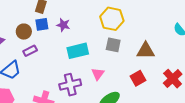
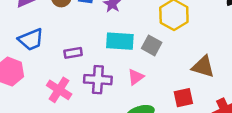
gray square: (113, 45) -> (152, 45), moved
purple rectangle: (30, 51) -> (73, 53), moved

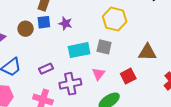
red square: (183, 98) -> (128, 76), moved

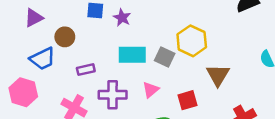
yellow hexagon: (115, 19) -> (192, 41), moved
brown circle: (26, 29) -> (65, 37), moved
brown triangle: (147, 52) -> (218, 75), turned 48

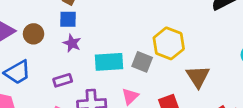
purple star: (122, 18) -> (72, 43), moved
brown circle: (65, 37) -> (34, 34), moved

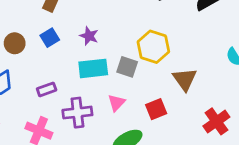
blue square: (68, 19) -> (50, 38), moved, turned -30
purple star: (72, 43) -> (89, 36), moved

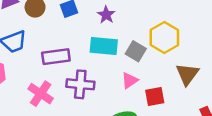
purple rectangle: (47, 89) -> (56, 57), size x1.5
pink triangle: (116, 103) -> (130, 81), moved

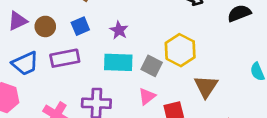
purple rectangle: (56, 57) -> (65, 58), moved

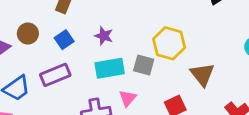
brown circle: (45, 26) -> (28, 34), moved
pink triangle: (147, 96) -> (128, 98), moved

